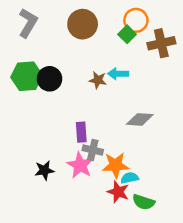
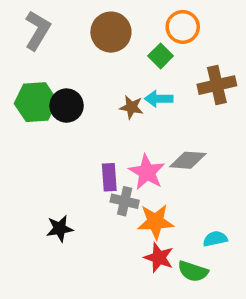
green square: (127, 34) -> (161, 56), moved
brown cross: (161, 43) -> (217, 85), moved
pink star: (80, 165) -> (147, 172), moved
cyan semicircle: (130, 178) -> (215, 239), moved

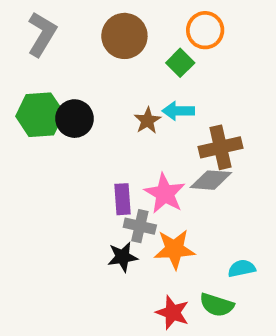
brown cross: (217, 85) -> (220, 147), moved
brown star: (131, 107) -> (148, 120), turned 30
black star: (60, 229) -> (123, 257), moved
red star: (159, 258) -> (172, 313), moved

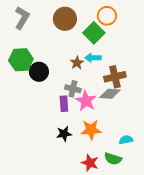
green square: (180, 63) -> (94, 33), size x1.5
black circle: (75, 119) -> (39, 72), moved
gray cross: (140, 226) -> (73, 89), moved

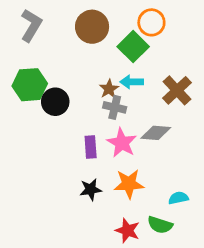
brown cross: (115, 77) -> (177, 90), moved, turned -30
gray cross: (73, 89) -> (115, 107), moved

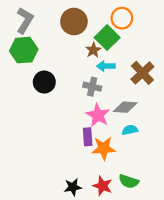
green hexagon: (30, 85) -> (24, 50), moved
brown star: (109, 89) -> (93, 50), moved
purple rectangle: (91, 147) -> (88, 137), moved
black star: (91, 189) -> (73, 187), moved
cyan semicircle: (178, 198) -> (130, 130), moved

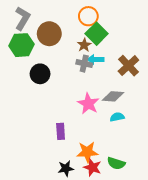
orange circle: (122, 18) -> (88, 16), moved
brown circle: (74, 22) -> (49, 34), moved
gray cross: (92, 87) -> (84, 64), moved
purple rectangle: (88, 137) -> (61, 131), moved
orange star: (104, 148) -> (87, 152), moved

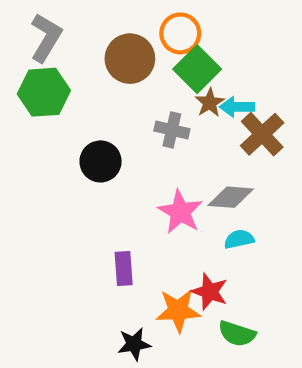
brown circle: (49, 34) -> (130, 59), moved
brown star: (84, 45) -> (210, 103), moved
cyan arrow: (96, 59) -> (237, 107), moved
black circle: (40, 74) -> (101, 161), moved
red star: (92, 167) -> (210, 292), moved

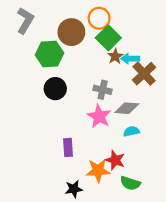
green hexagon: (44, 92) -> (49, 54), moved
gray cross: (172, 130) -> (103, 90), moved

